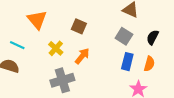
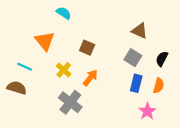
gray cross: (62, 80) -> (70, 102), turned -35

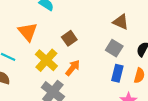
brown square: (87, 48) -> (69, 38), turned 32
yellow cross: (64, 70) -> (46, 60), size x1.5

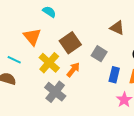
brown square: (69, 38) -> (70, 43), size x1.5
gray square: (114, 48) -> (99, 54), moved

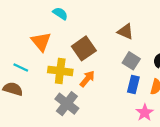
brown triangle: (117, 28) -> (125, 32), moved
gray square: (99, 54) -> (131, 61), moved
yellow cross: (49, 63) -> (60, 71), turned -35

